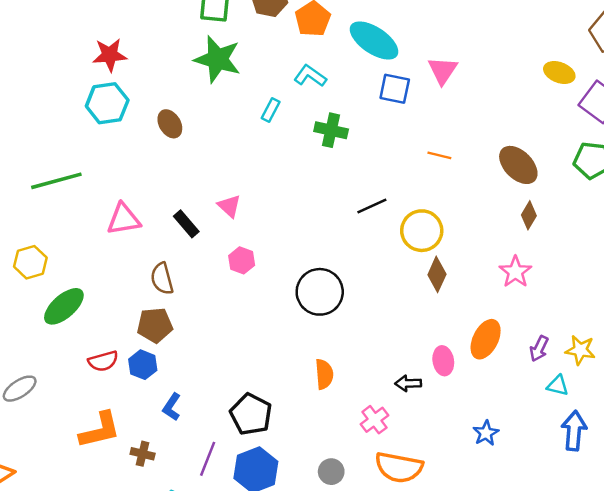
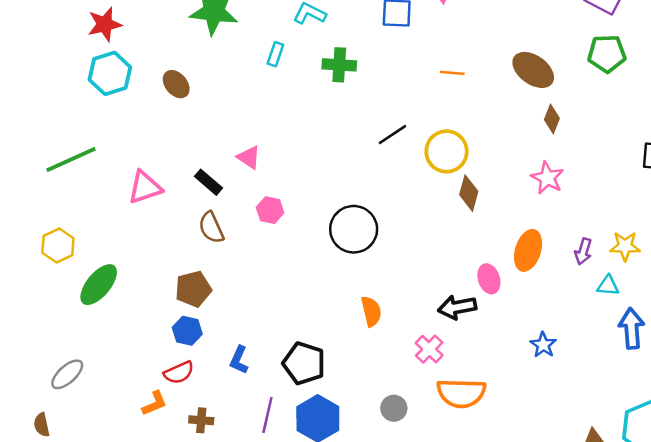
brown semicircle: (162, 279) -> (211, 228), moved
red semicircle: (103, 361) -> (179, 373), moved
black arrow: (408, 383) -> (457, 307), size x1.4
blue L-shape: (172, 407) -> (239, 360), moved
orange L-shape: (100, 430) -> (154, 403), size x0.6

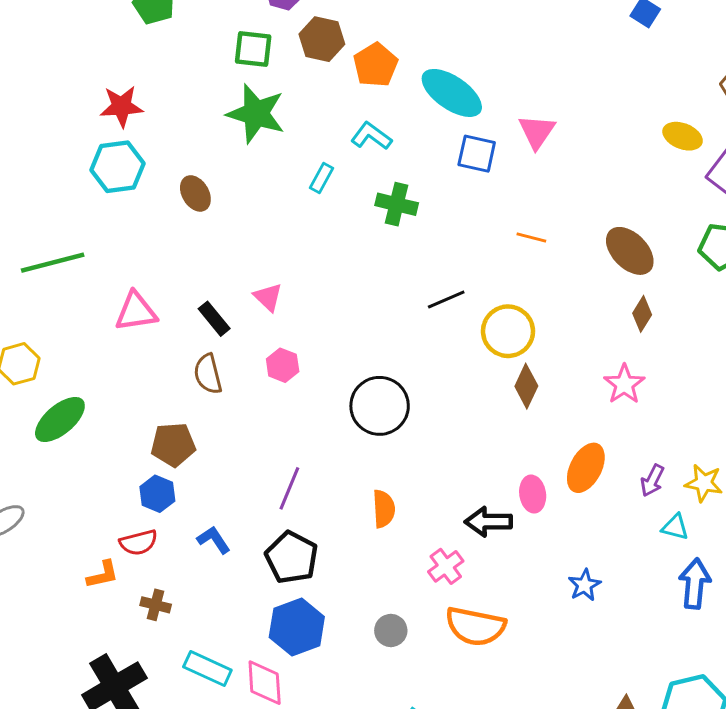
blue L-shape: (239, 360) -> (214, 540), turned 112
purple line: (267, 415) -> (289, 488), moved

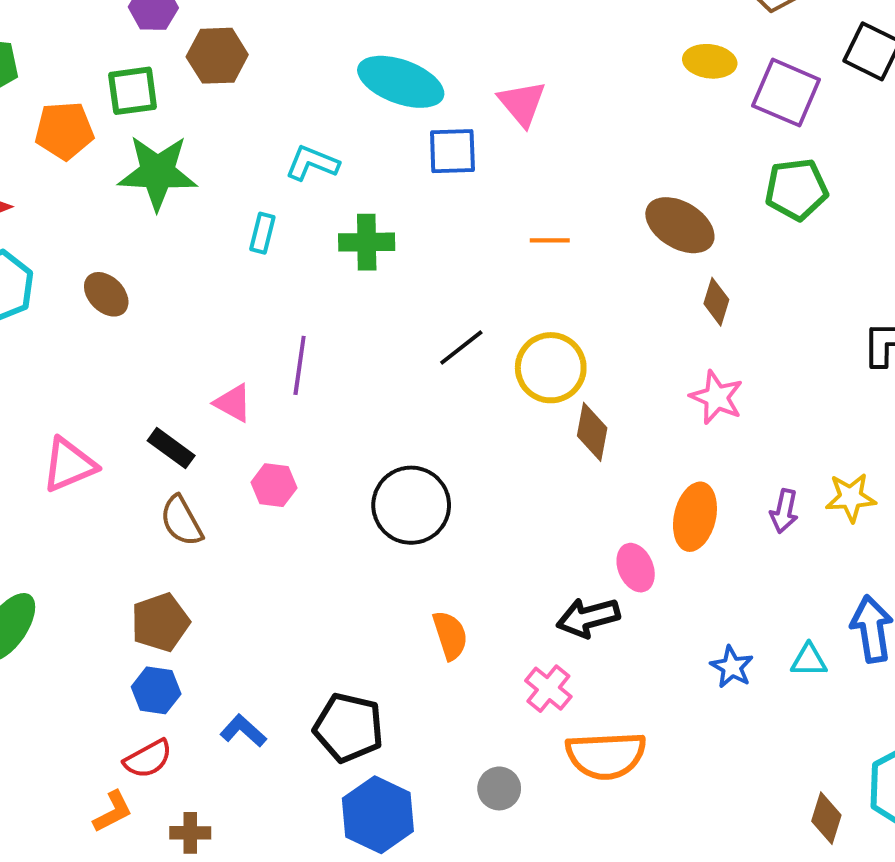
orange pentagon: (376, 65) -> (64, 131), moved, turned -30
purple line: (289, 488) -> (300, 365), moved
cyan triangle: (675, 527) -> (809, 660), moved

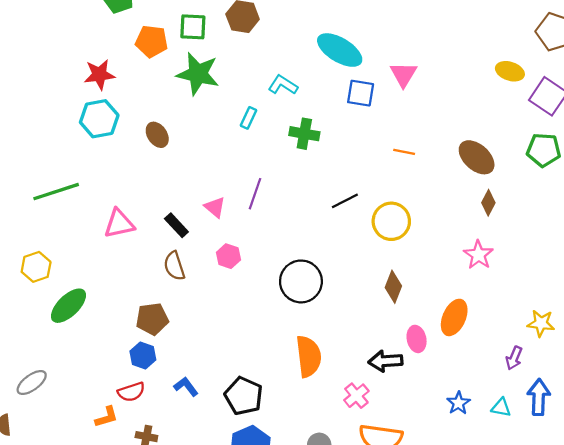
brown diamond: (592, 432) -> (393, 287), moved
purple arrow: (784, 511) -> (514, 358), moved
orange semicircle: (450, 635) -> (309, 356), size x1.5

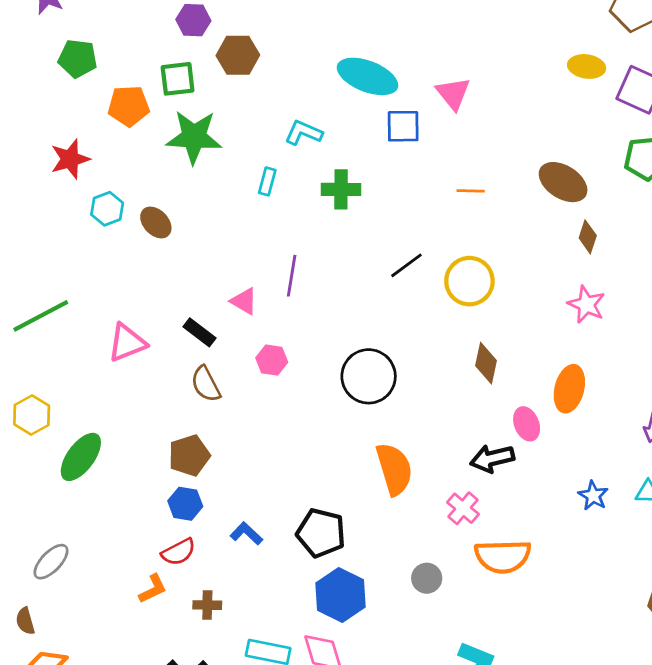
cyan hexagon: (99, 119) -> (107, 209), moved, size x0.7

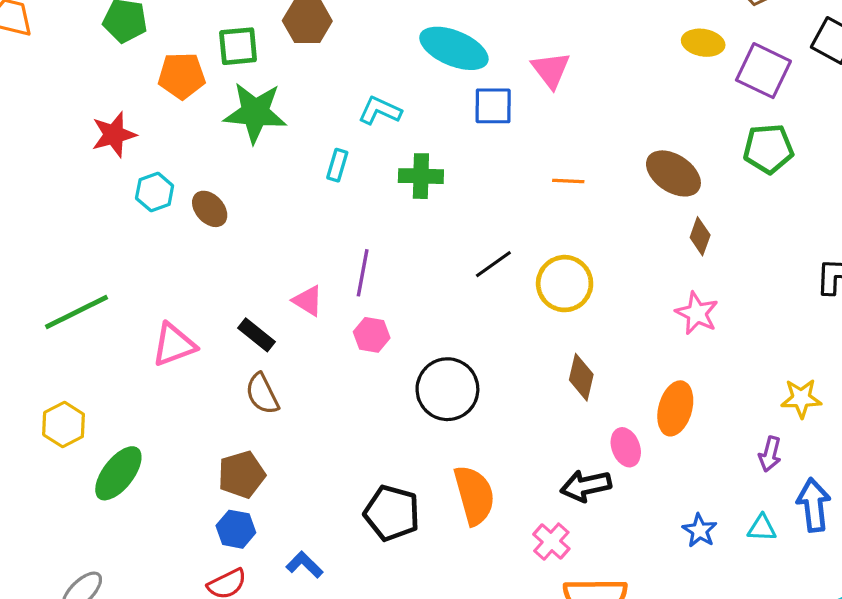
pink hexagon: (272, 360) -> (372, 335), moved
black pentagon: (321, 533) -> (392, 513), moved

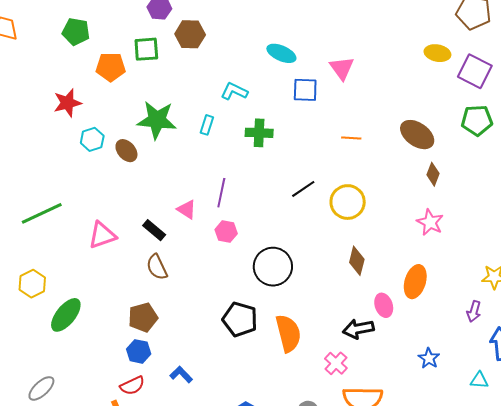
cyan ellipse: (454, 48) -> (281, 53), size x0.7
green star: (255, 113) -> (157, 120), moved
black pentagon: (392, 513) -> (240, 319), moved
cyan triangle: (762, 528) -> (479, 380), moved

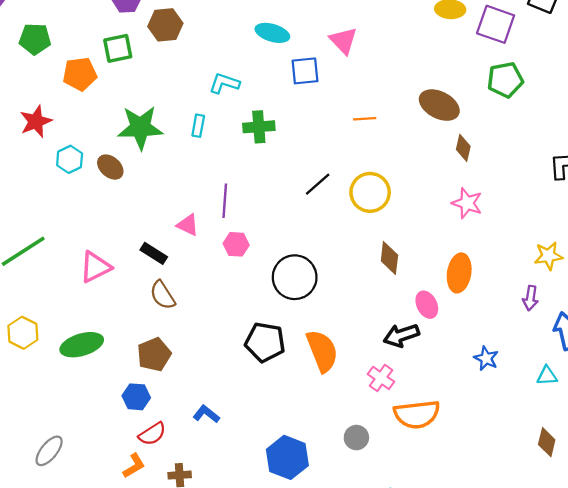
green ellipse: (66, 315) -> (82, 345), moved, turned 42
blue hexagon: (139, 351) -> (136, 397), moved

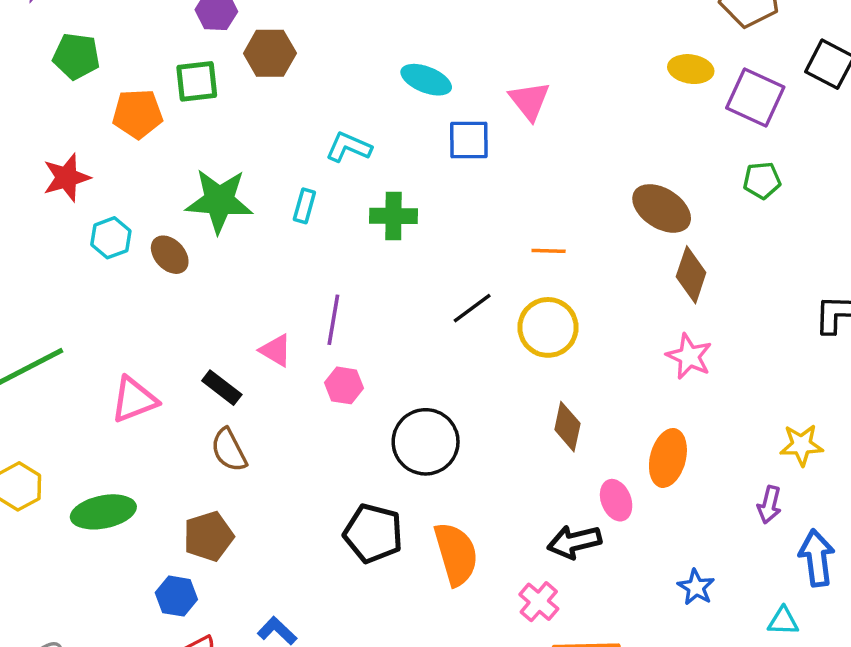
green pentagon: (505, 80) -> (762, 180), size x0.7
orange line: (365, 119) -> (549, 251), moved
brown diamond: (463, 148) -> (691, 275), size x1.4

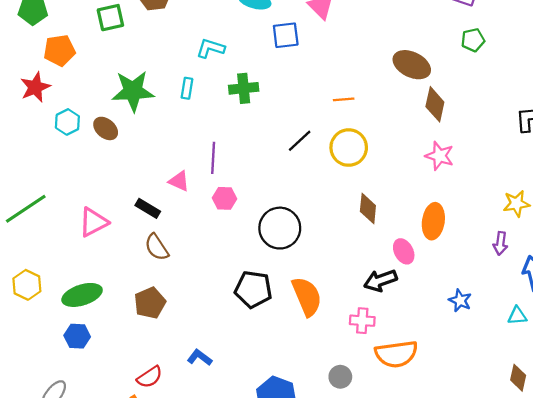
orange pentagon: (138, 114) -> (59, 50), moved
blue hexagon: (176, 596) -> (77, 336), moved
pink cross: (539, 602) -> (362, 321), turned -30

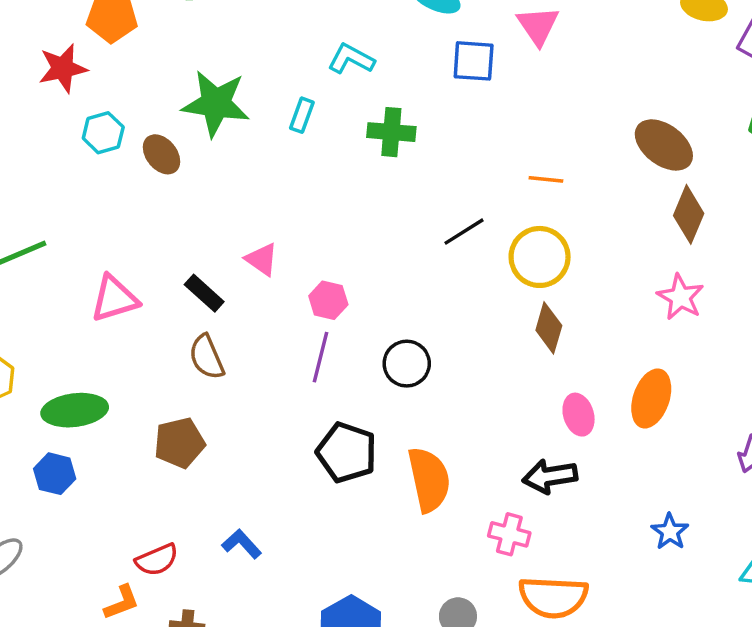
purple line: (213, 158) -> (321, 357), moved
brown diamond: (368, 208) -> (549, 328), moved
black circle: (280, 228) -> (407, 364), size x0.7
pink ellipse: (404, 251) -> (579, 415), moved

